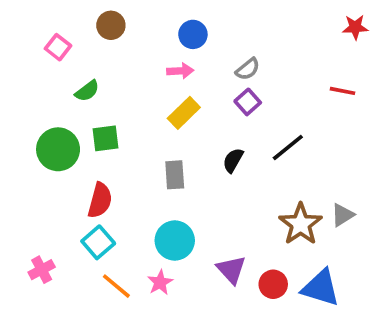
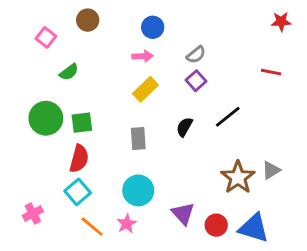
green square: (105, 138) -> (82, 123), moved

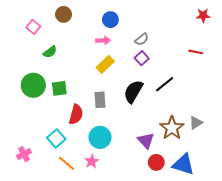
black semicircle: (184, 127) -> (133, 92), size x1.6
red semicircle: (79, 159) -> (76, 114), moved
purple triangle: (183, 214) -> (146, 140), moved

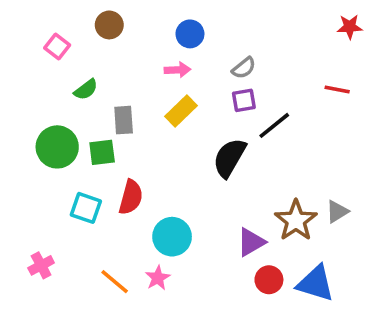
purple square: (142, 58) -> (244, 100), turned 32
black line: (165, 84) -> (274, 125), moved
gray rectangle: (100, 100) -> (124, 120), moved
cyan square: (56, 138) -> (86, 208), moved, turned -30
purple triangle: (146, 140) -> (251, 242), turned 42

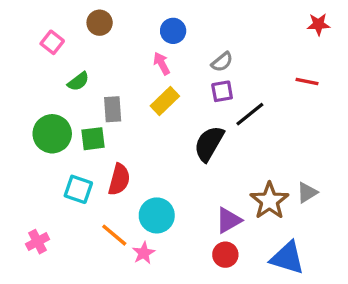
pink arrow: (177, 70) -> (162, 64), turned -115
red circle: (269, 280) -> (225, 255), moved
orange line: (115, 282) -> (114, 235), moved

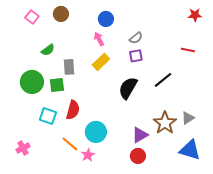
pink square: (52, 42) -> (32, 17), moved
black line: (250, 114) -> (163, 80), moved
blue triangle: (287, 258) -> (190, 150), moved

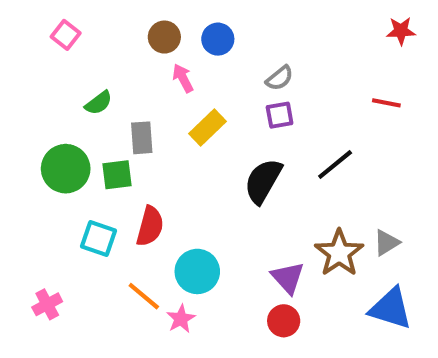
brown circle: (61, 14) -> (164, 37), moved
pink arrow: (99, 39) -> (183, 78), moved
purple triangle: (140, 135) -> (288, 278), turned -42

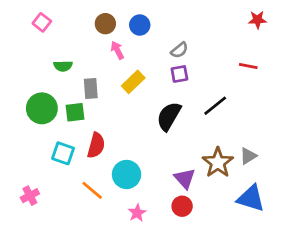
green semicircle: (99, 103) -> (63, 66), turned 36
pink star: (181, 319) -> (137, 213), moved

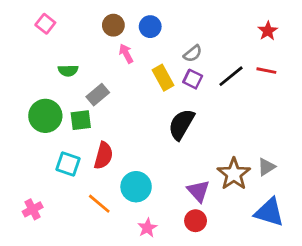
red star: (257, 20) -> (268, 31), moved, turned -30
purple square: (179, 74) -> (193, 79), turned 36
yellow rectangle: (133, 82) -> (163, 78), moved, turned -75
gray rectangle: (91, 88) -> (98, 95), turned 54
black line: (215, 106) -> (231, 76), moved

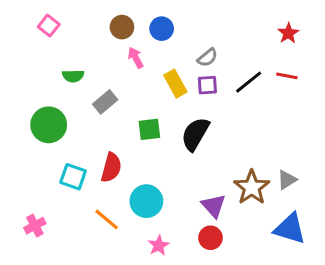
purple square: (193, 79) -> (207, 85), turned -30
green square: (81, 120) -> (149, 129), moved

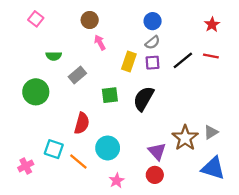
blue circle: (162, 29) -> (153, 21), moved
yellow rectangle: (175, 84) -> (129, 62), turned 48
cyan square: (73, 177) -> (54, 149), moved

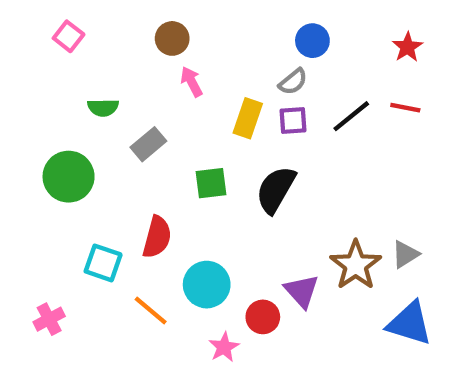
blue circle: (153, 21) -> (312, 41), moved
cyan square: (54, 149) -> (103, 263), moved
red circle: (155, 175) -> (263, 317), moved

